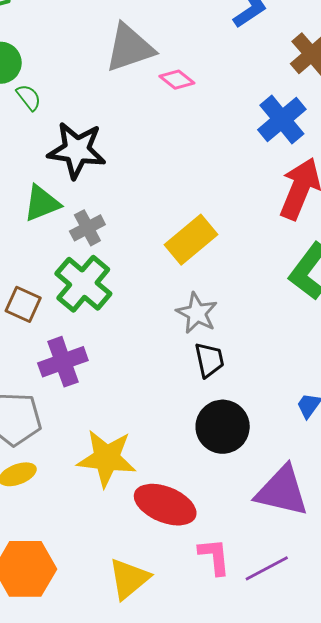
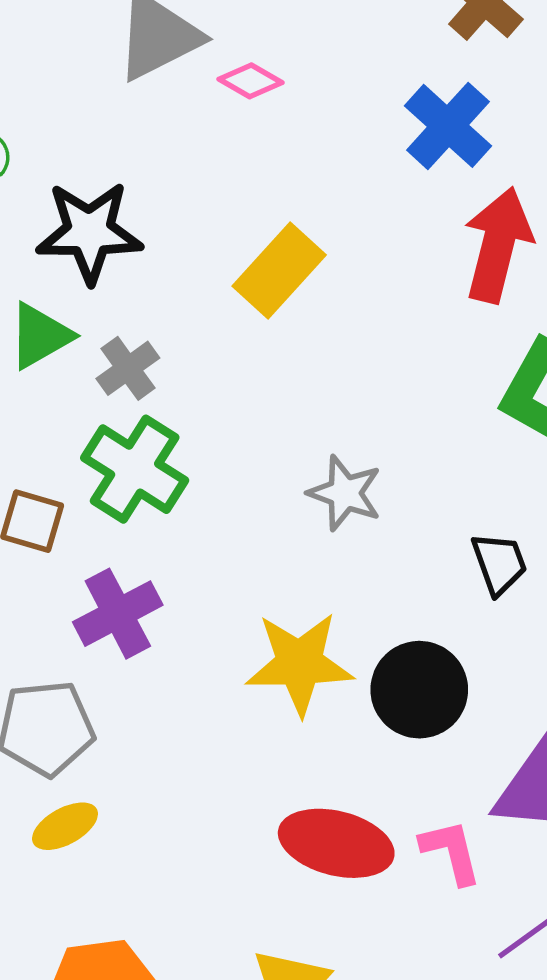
yellow rectangle: (191, 240) -> (279, 270), moved
black trapezoid: (209, 360) -> (499, 563), moved
yellow star: (107, 458) -> (299, 663), moved
pink L-shape: (214, 556) -> (451, 852), moved

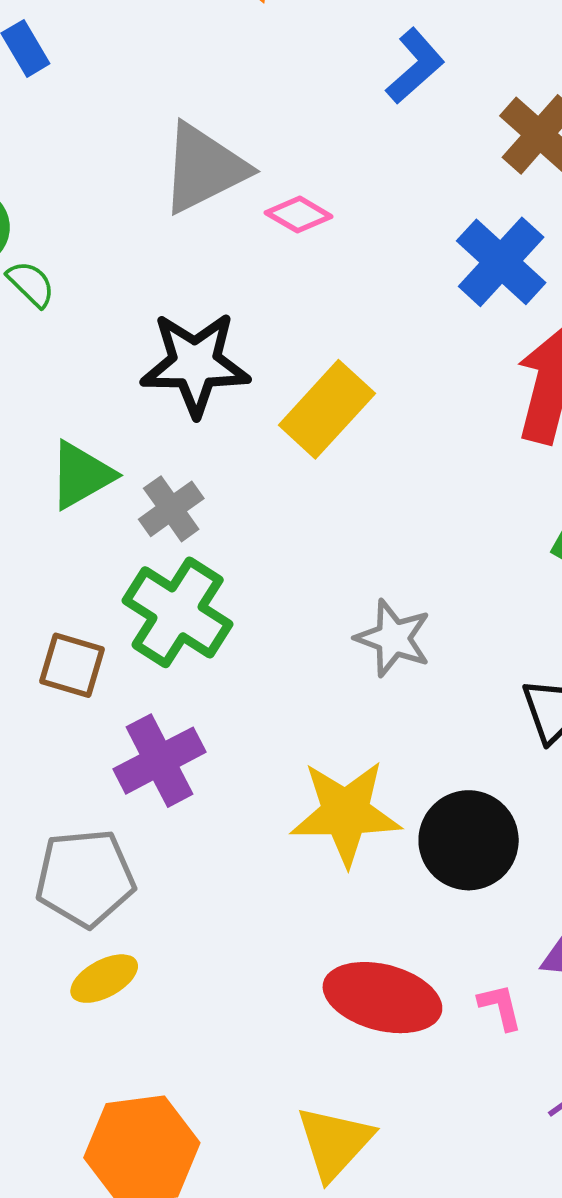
black star: (89, 232) -> (195, 364), moved
pink L-shape: (451, 852) -> (500, 1007), size x0.7

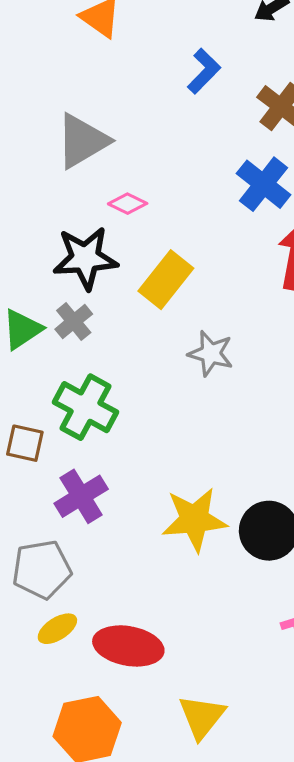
pink diamond: (299, 215) -> (128, 204), moved
gray cross: (171, 509) -> (74, 322), moved
gray star: (393, 638) -> (211, 353), moved
red ellipse: (382, 998) -> (128, 646), moved

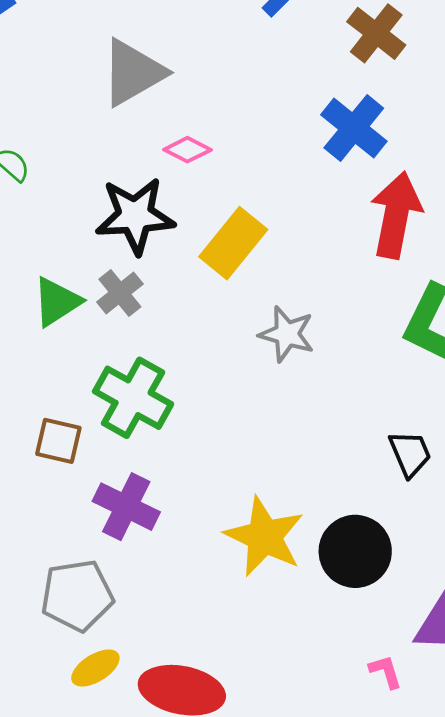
purple cross: (81, 496) -> (126, 507), turned -33
yellow star: (194, 519) -> (264, 537), turned 30

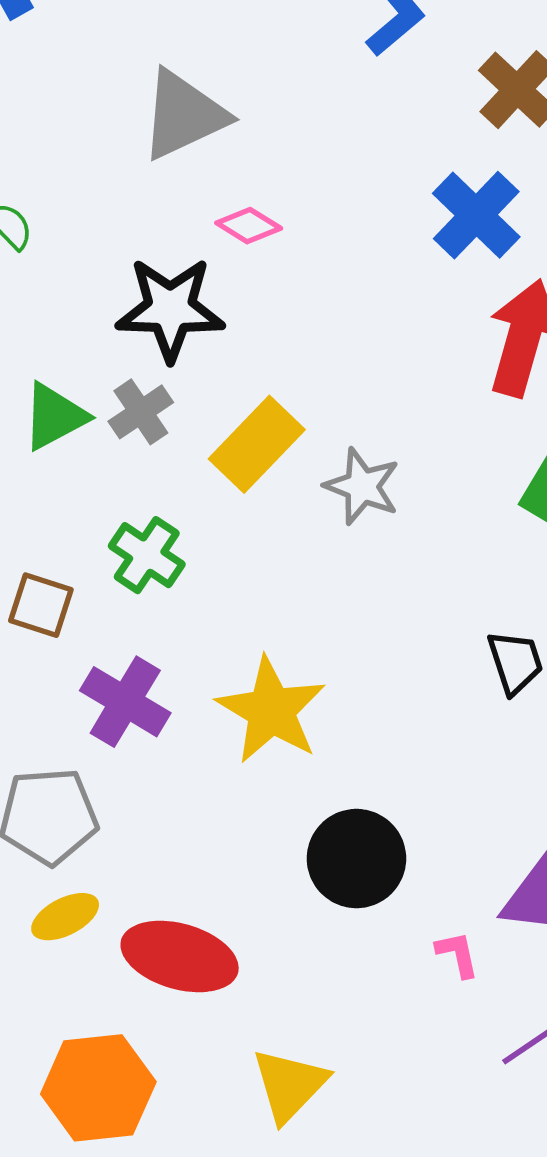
yellow rectangle: (233, 243) -> (257, 444), moved
green cross: (133, 398) -> (147, 555), size x0.7
yellow star: (264, 537) -> (271, 710), moved
black circle: (355, 551) -> (356, 859), moved

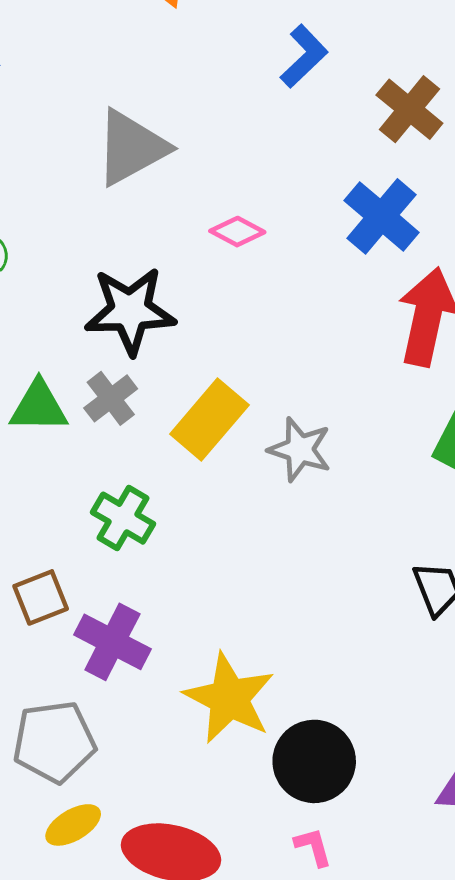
pink diamond: (249, 226) -> (237, 232), moved
green triangle: (55, 417) -> (39, 407), turned 32
brown square: (41, 605) -> (41, 597), moved, turned -36
yellow star: (271, 710) -> (229, 698), moved
pink L-shape: (457, 954) -> (313, 847), moved

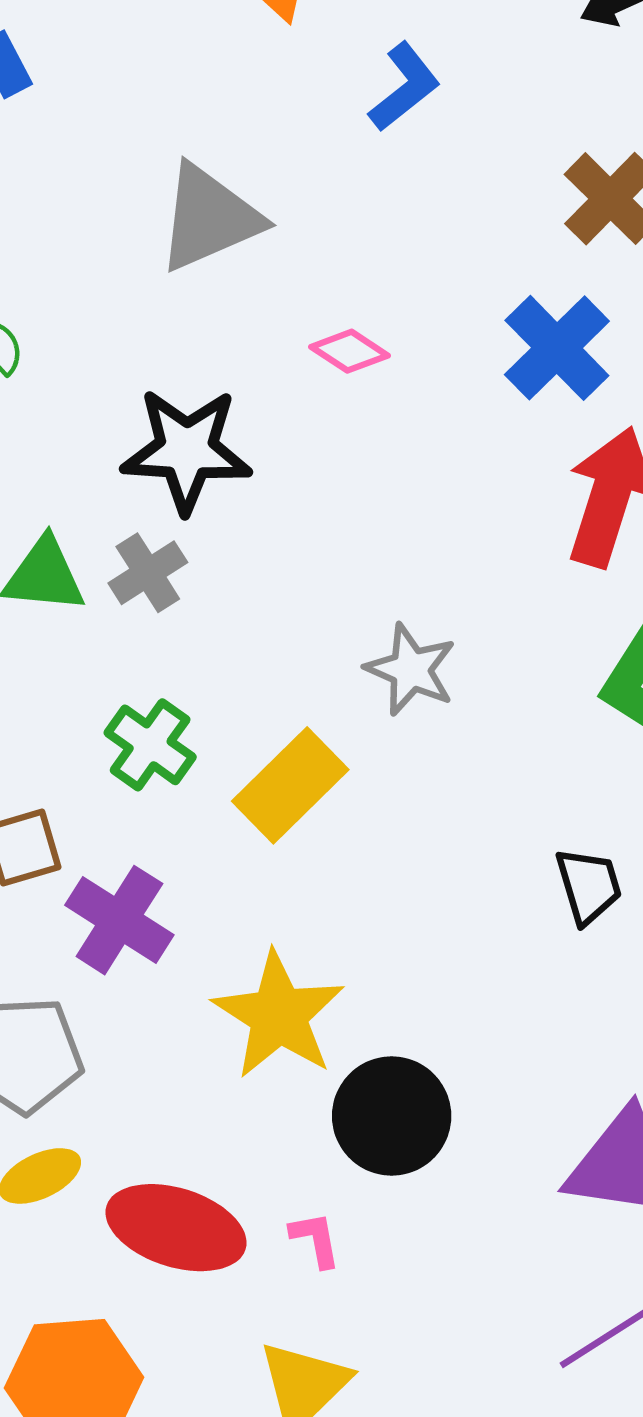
blue L-shape: (304, 56) -> (404, 87), moved
yellow rectangle: (209, 420) -> (290, 785), moved
pink L-shape: (313, 847) -> (315, 1239), moved

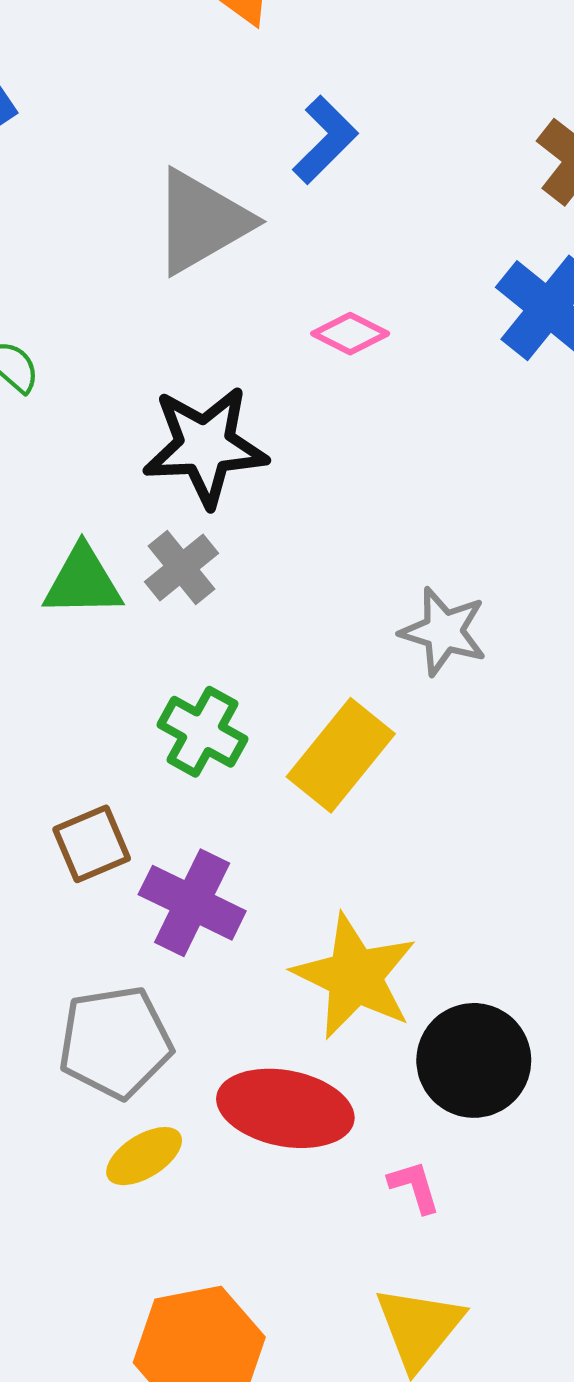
blue L-shape: (404, 87) -> (325, 140), moved
red ellipse: (176, 1228) -> (285, 1108), moved

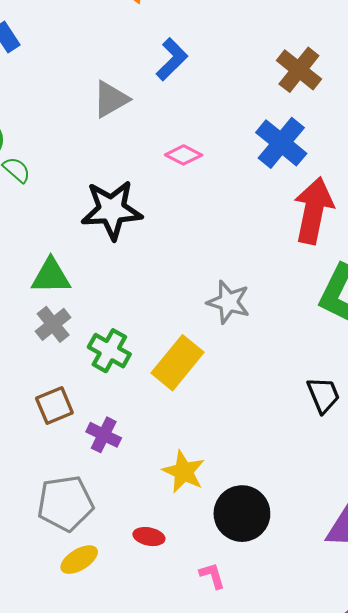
gray triangle: (201, 222) -> (111, 99), size x0.7
gray cross: (181, 568) -> (53, 324), moved
purple cross: (192, 903) -> (104, 435), size x0.7
yellow star: (355, 976) -> (184, 472), size x0.7
red ellipse: (285, 1108) -> (149, 537), size x0.5

